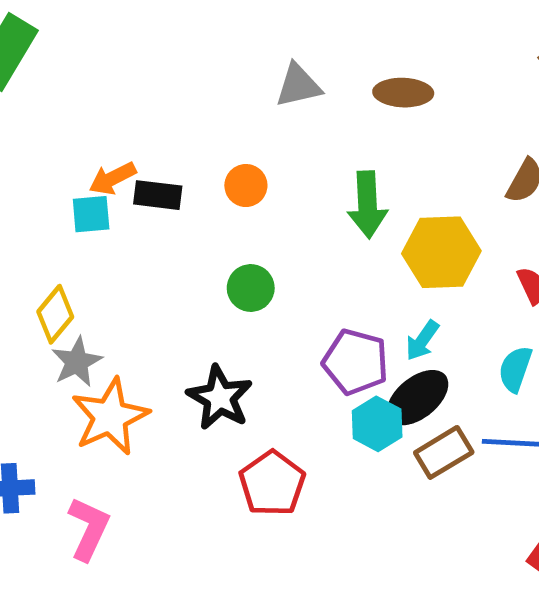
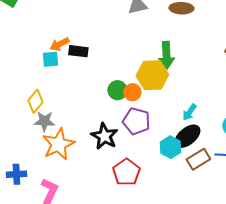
orange circle: (246, 186) -> (132, 92), moved
yellow hexagon: (441, 252) -> (152, 75), moved
gray star: (77, 362) -> (44, 121), turned 30
purple pentagon: (356, 362) -> (136, 121), moved

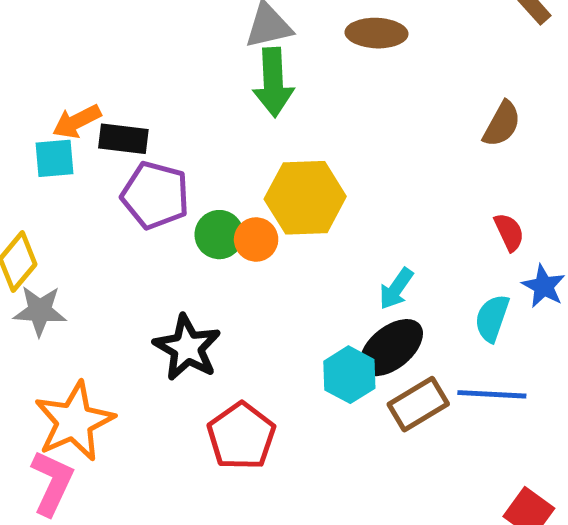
green arrow: (166, 55) -> (273, 82), moved
purple pentagon: (136, 121) -> (155, 195), moved
orange star: (58, 144) -> (74, 421), moved

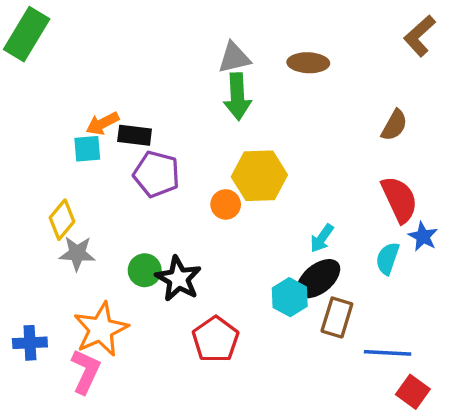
red semicircle: (509, 232) -> (399, 199), size x1.8
green circle: (219, 235) -> (145, 270), moved
blue line: (492, 394) -> (388, 353), moved
brown rectangle: (418, 404) -> (337, 317), turned -42

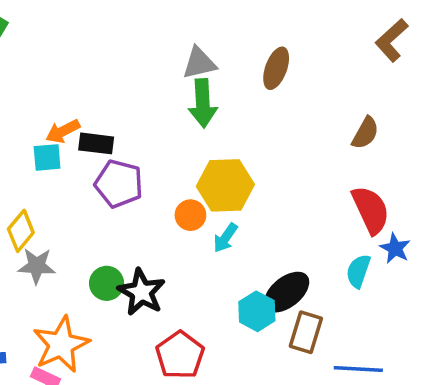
brown ellipse: (308, 63) -> (276, 68), turned -72
cyan arrow: (322, 238) -> (225, 238), moved

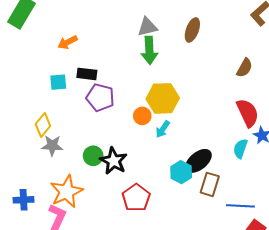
orange arrow: (63, 131) -> (68, 42), moved

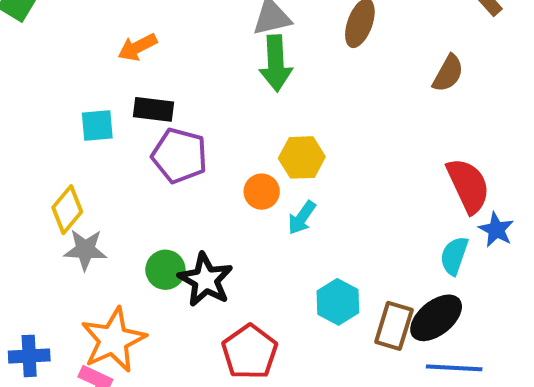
orange arrow: (68, 42) -> (137, 47), moved
brown semicircle: (245, 68) -> (448, 73), moved
yellow hexagon: (163, 98) -> (302, 157), size x0.7
black ellipse: (198, 161) -> (436, 318), moved

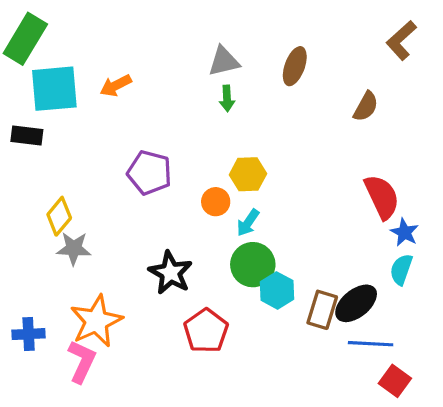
green arrow: (276, 63) -> (227, 98), size x0.6
black rectangle: (153, 109) -> (27, 136), moved
cyan square: (97, 125) -> (54, 89), moved, size x1.8
cyan semicircle: (454, 256) -> (401, 269), moved
green circle: (165, 270) -> (253, 265), moved, size x1.4

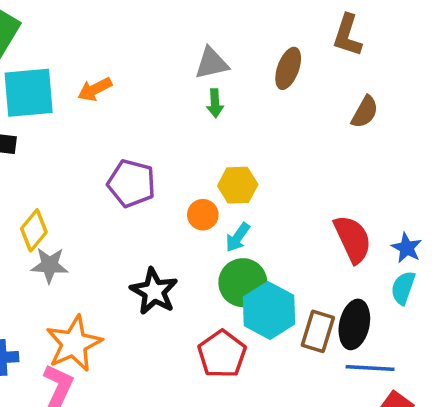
brown L-shape: (401, 40) -> (347, 35), moved, turned -30
red semicircle: (382, 197) -> (353, 239), moved
cyan hexagon: (277, 290) -> (269, 311), size x1.4
black ellipse: (356, 303) -> (354, 324), turned -39
red pentagon: (206, 331) -> (222, 354), moved

